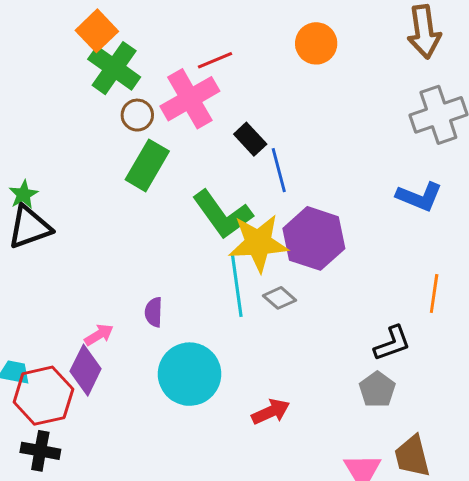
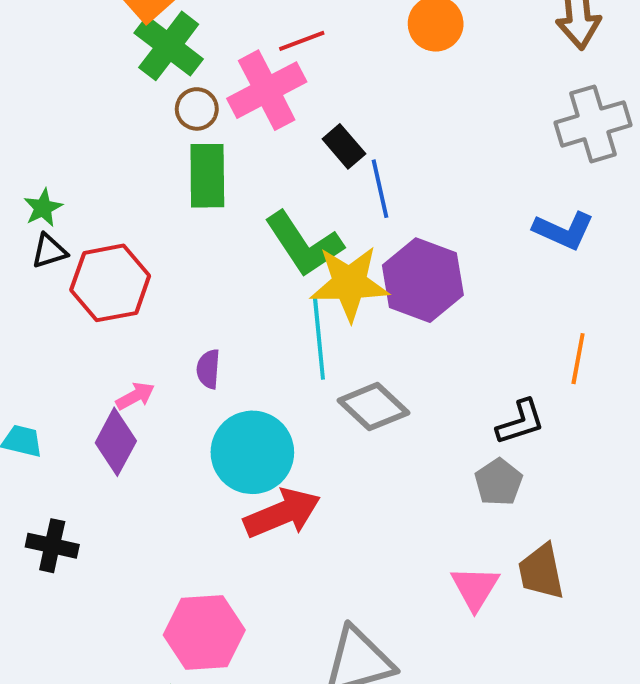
green rectangle: (147, 165) -> (207, 176), turned -33
black triangle: (29, 227) -> (49, 251), size x0.6
gray diamond: (279, 298) -> (373, 407), moved, size x1.6
red hexagon: (43, 396) -> (110, 283), moved
red arrow: (271, 412) -> (282, 513), moved, size x1.5

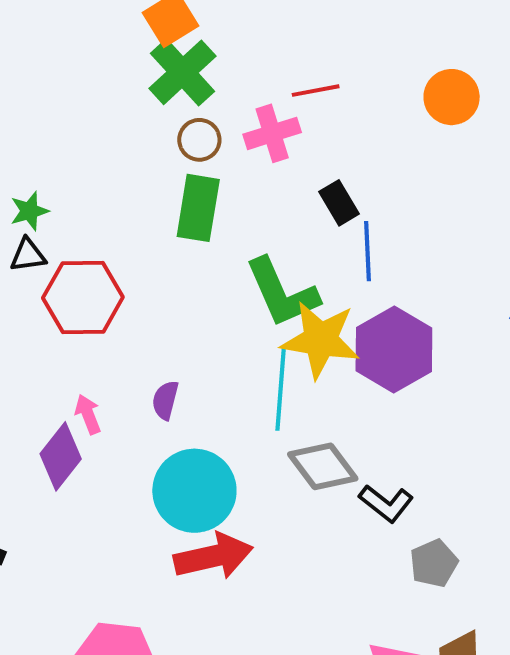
pink cross: (267, 90) -> (272, 133), size x0.7
pink arrow: (135, 396) -> (88, 414), turned -93
black L-shape: (521, 422) -> (386, 503), moved, turned 46

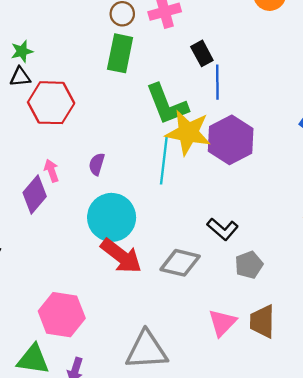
gray diamond: (323, 466) -> (180, 263), moved, turned -42
red arrow: (213, 556) -> (121, 256), turned 48

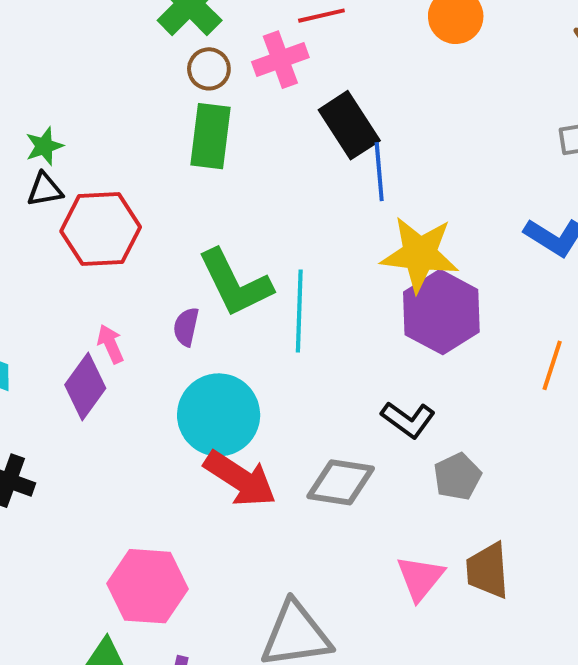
black rectangle: (202, 53) -> (349, 125), size x1.5
green L-shape: (167, 104) -> (235, 283), moved
yellow star: (188, 133) -> (420, 254), moved
purple hexagon: (231, 140) -> (441, 312), moved

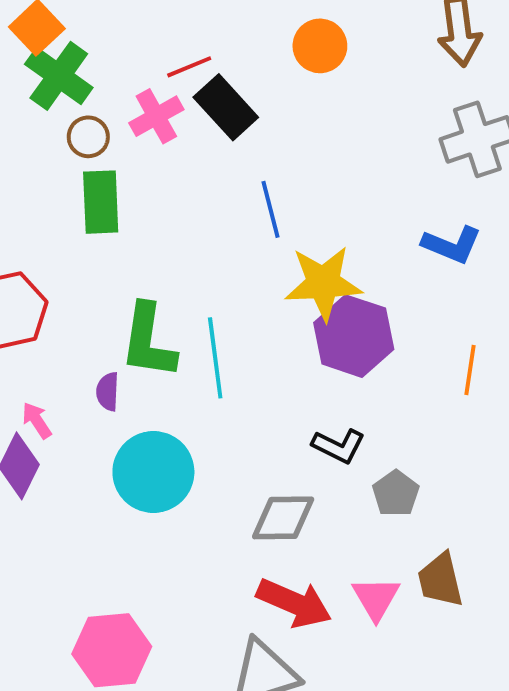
black rectangle: (349, 125) -> (226, 107), moved
green L-shape: (235, 283) -> (148, 341), turned 44
red arrow: (240, 479) -> (294, 603), moved

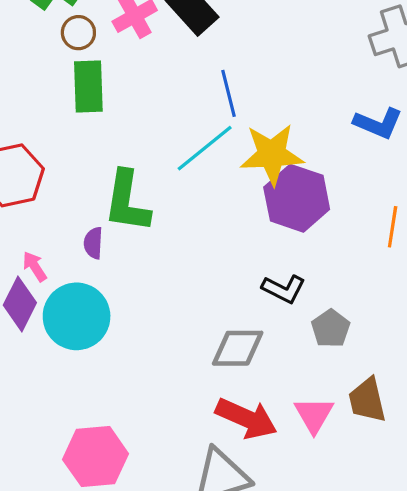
cyan line: (215, 358) -> (205, 148), moved, turned 58
cyan circle: (153, 472) -> (77, 316), moved

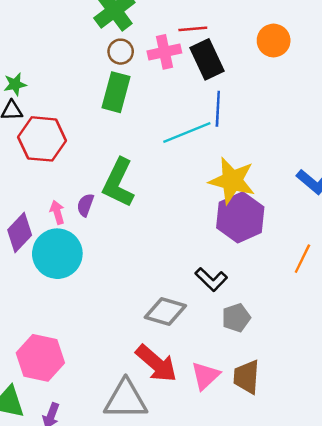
blue line: (229, 93) -> (218, 109), moved
cyan line: (205, 148) -> (187, 133), moved
pink arrow: (35, 266) -> (57, 212), moved

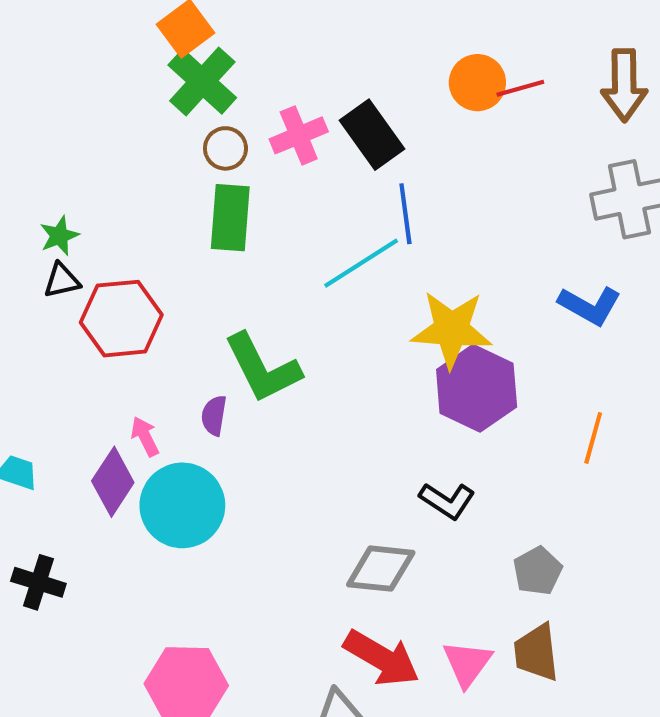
red line: (193, 29) -> (520, 88), moved
green L-shape: (118, 183) -> (262, 368), turned -42
pink arrow: (57, 212) -> (145, 437), moved
gray pentagon: (236, 318) -> (538, 571), moved

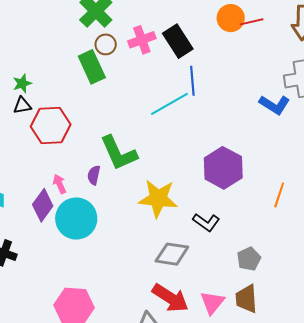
green rectangle: (230, 218) -> (92, 67), moved, turned -32
blue L-shape: (590, 306) -> (275, 105), moved
yellow star: (451, 329) -> (158, 198), moved

